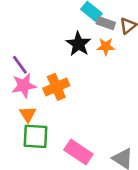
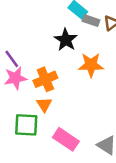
orange star: (106, 47) -> (91, 65), moved, size x1.5
orange triangle: (28, 114) -> (44, 105), moved

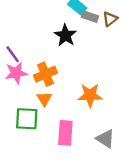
orange star: (91, 65) -> (90, 95), moved
pink rectangle: (66, 139) -> (65, 133), turned 60

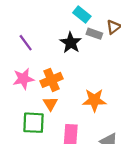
gray rectangle: (90, 17) -> (94, 34), moved
purple line: (13, 54) -> (26, 43), moved

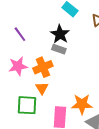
gray rectangle: (94, 34) -> (59, 49), moved
orange star: (94, 100) -> (82, 104), moved

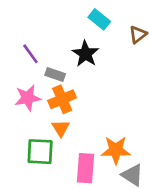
gray rectangle: (59, 49) -> (55, 74), moved

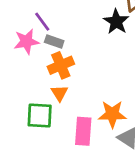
purple line: (30, 54) -> (42, 22), moved
black star: (85, 54) -> (116, 22), moved
pink star: (28, 98) -> (26, 41), moved

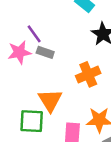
orange cross: (61, 65) -> (88, 74), moved
orange triangle: (59, 93) -> (50, 100), size x1.5

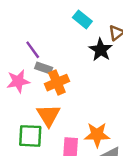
pink star: (19, 52) -> (18, 81), moved
orange cross: (88, 74) -> (57, 83), moved

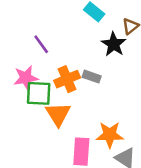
gray rectangle: (44, 68) -> (92, 77), moved
green square: (30, 136) -> (39, 93), moved

